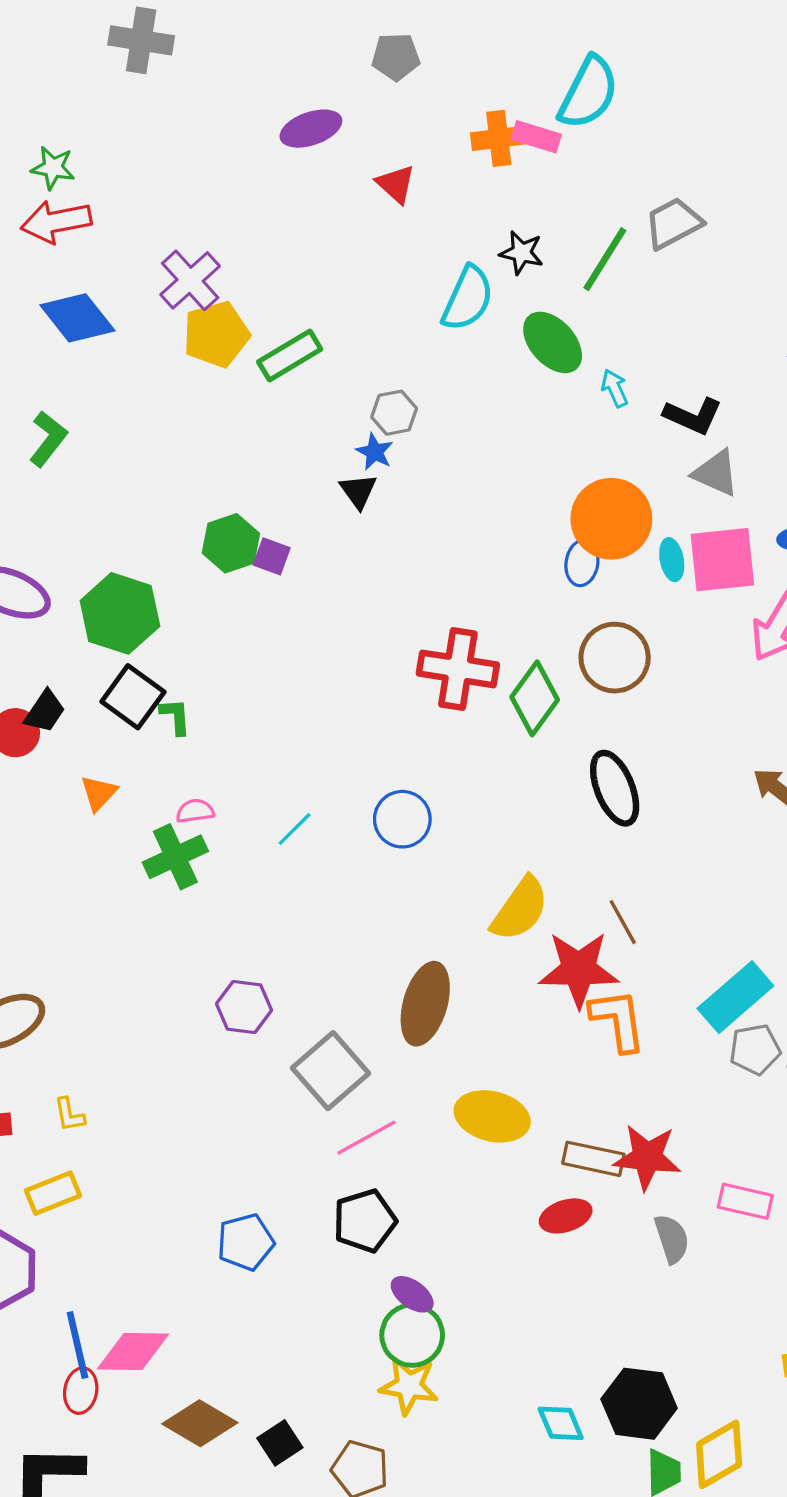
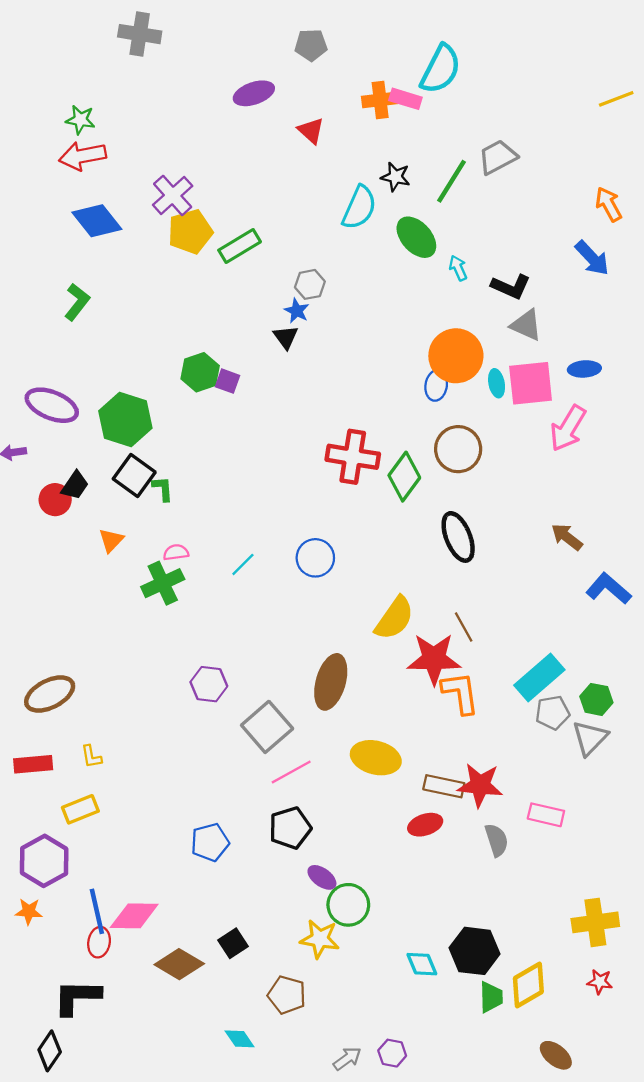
green circle: (412, 1335) -> (348, 905), moved
black square: (280, 1443) -> (233, 943), moved

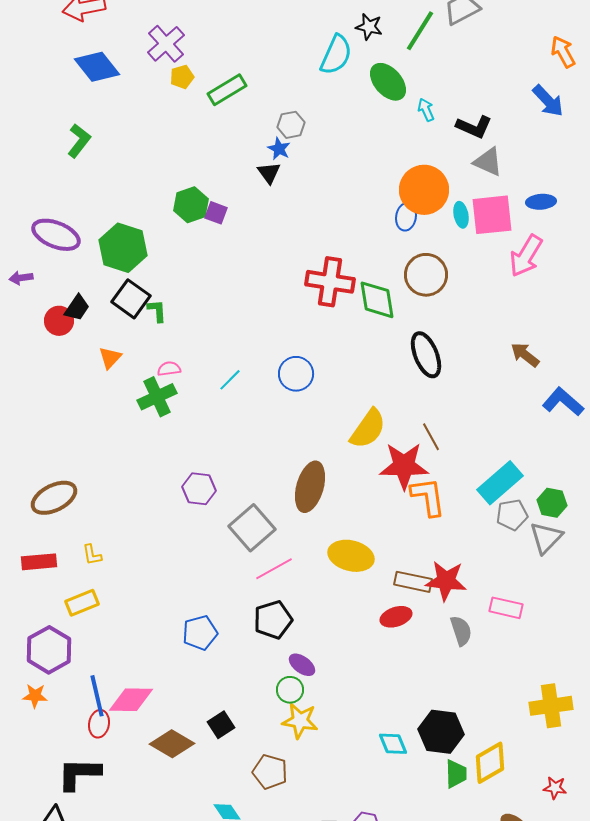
yellow pentagon: (190, 232) -> (182, 77), size x0.6
green diamond: (404, 477) -> (377, 300), turned -45
green circle: (348, 905) -> (290, 690), moved, size x0.7
red star: (600, 982) -> (555, 788), moved

